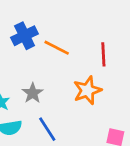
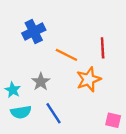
orange line: (57, 48) -> (66, 55), moved

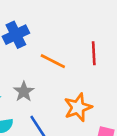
orange star: (89, 79) -> (78, 107), moved

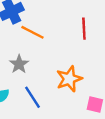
orange line: (53, 61) -> (32, 32), moved

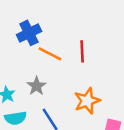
red line: (84, 29) -> (82, 51), moved

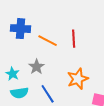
blue cross: (29, 33) -> (20, 29), moved, turned 30

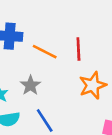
orange star: (78, 79) -> (93, 85), moved

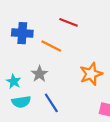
red line: (78, 49) -> (68, 22), moved, turned -66

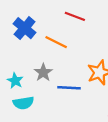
blue cross: (22, 33) -> (25, 28), turned 36
blue line: (51, 103) -> (69, 88), moved, turned -54

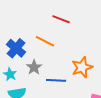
blue cross: (25, 28) -> (16, 48), moved

